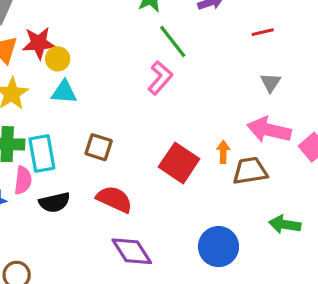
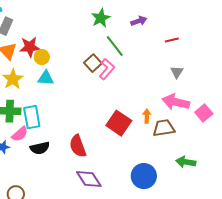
brown square: (99, 147) -> (93, 63), moved, turned 30
pink semicircle: (23, 180) -> (20, 134), turned 42
red semicircle: (114, 199) -> (78, 146), turned -135

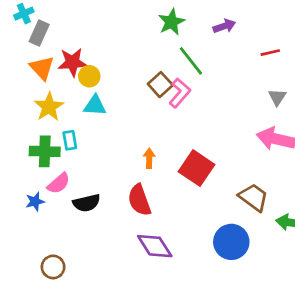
orange arrow: (147, 116) -> (149, 158), moved
cyan rectangle: (32, 117) -> (70, 140), moved, size x0.6
brown trapezoid: (164, 128) -> (254, 197), moved, turned 45

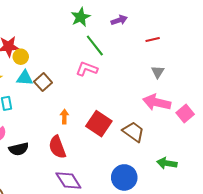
brown square: (160, 85) -> (43, 82), moved
pink L-shape: (180, 93) -> (87, 69), turned -110
brown trapezoid: (254, 197) -> (133, 132), moved

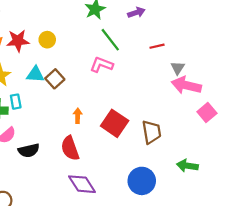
red line: (153, 39) -> (157, 46), moved
yellow circle: (21, 57) -> (47, 40), moved
pink arrow: (157, 102) -> (186, 85), moved
brown trapezoid: (133, 132) -> (152, 132), turned 45

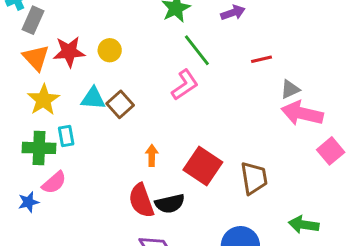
pink L-shape: (102, 65) -> (185, 85), turned 125
gray triangle: (178, 68) -> (290, 89), turned 32
black semicircle: (29, 150) -> (170, 204), moved

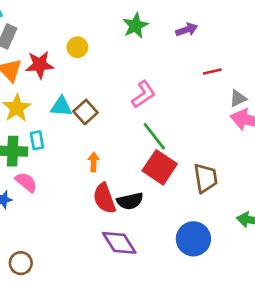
yellow circle: (110, 50) -> (77, 47), moved
green line: (197, 50) -> (154, 136), moved
orange arrow: (152, 155) -> (94, 162), moved
pink semicircle: (54, 183) -> (26, 182), turned -100

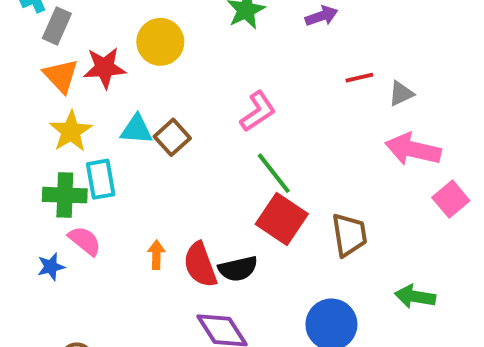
yellow circle: (77, 47) -> (160, 42), size x1.5
gray triangle: (238, 98) -> (401, 94), moved
cyan rectangle: (37, 140) -> (101, 179), size x1.4
orange arrow: (94, 162) -> (156, 255), moved

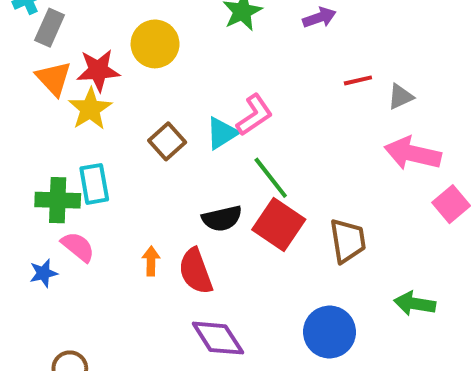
cyan triangle: (136, 129) -> (222, 133), moved, turned -36
yellow star: (71, 131) -> (90, 109), moved
black semicircle: (238, 269) -> (222, 218), moved

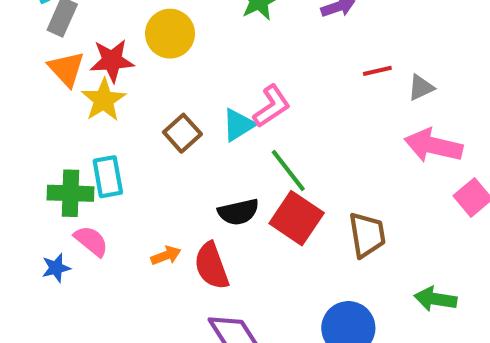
orange arrow: (151, 261) -> (166, 255), turned 68

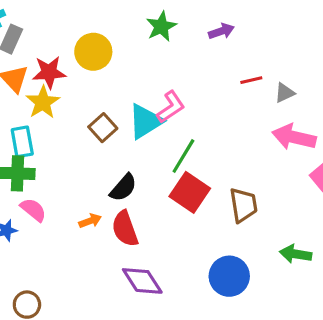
cyan triangle: (238, 125) -> (145, 121), size x1.4
green line: (288, 170) -> (183, 156), turned 69
cyan rectangle: (108, 177) -> (22, 142), moved
black semicircle: (238, 212) -> (123, 188), moved, turned -36

